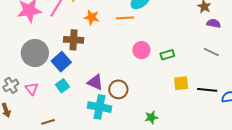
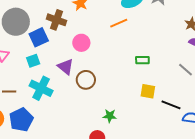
orange line: (125, 18) -> (119, 23), moved, turned -36
pink circle: (141, 50) -> (81, 43), moved
cyan cross: (100, 107) -> (41, 88), moved

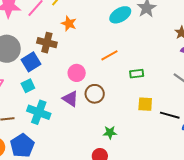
orange line: (119, 23) -> (109, 55), moved
pink circle: (81, 43) -> (77, 73), moved
purple triangle: (66, 67) -> (70, 99), moved
brown circle: (86, 80) -> (95, 94), moved

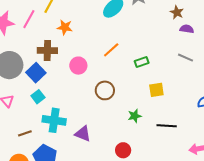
pink circle: (77, 73) -> (78, 66), moved
purple triangle: (70, 99) -> (83, 134), moved
black line: (170, 115) -> (167, 126), moved
green star: (110, 133) -> (135, 116), moved

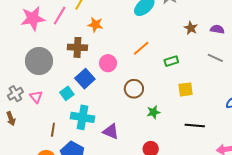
brown star: (177, 12) -> (191, 28), moved
blue square: (36, 73) -> (85, 79), moved
green star: (135, 116) -> (153, 112), moved
brown line: (25, 133) -> (53, 130), turned -64

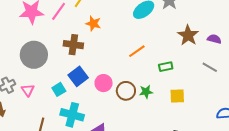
brown star: (191, 28) -> (188, 35), size x1.5
pink circle: (108, 63) -> (104, 83), moved
green star: (153, 112) -> (146, 92), moved

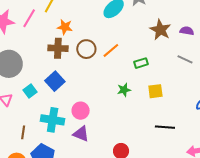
brown cross: (73, 45) -> (58, 48), moved
pink circle: (104, 83) -> (81, 111), moved
cyan square: (59, 89) -> (30, 91), moved
brown circle: (126, 91) -> (86, 49), moved

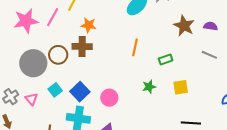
brown circle: (86, 49) -> (58, 55), moved
orange line: (111, 50) -> (135, 47), turned -36
blue square: (55, 81) -> (80, 92), moved
pink circle: (81, 111) -> (109, 98), moved

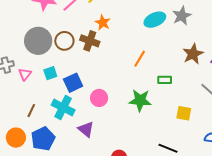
green star: (149, 87) -> (140, 100), size x1.6
yellow square: (181, 87) -> (184, 113), moved

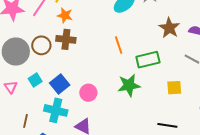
orange star: (103, 23) -> (65, 15), moved
orange line: (140, 59) -> (119, 45), turned -36
green rectangle: (165, 80) -> (148, 60), size x1.6

